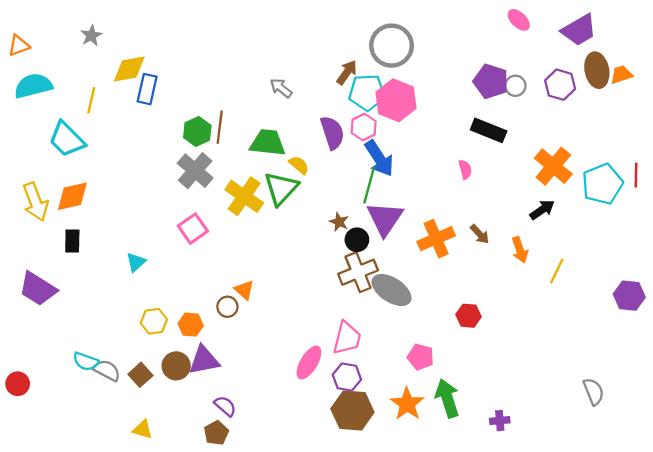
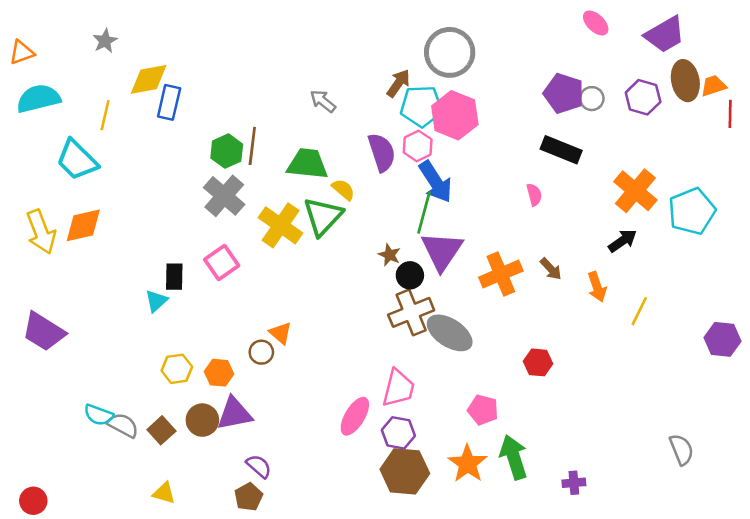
red line: (636, 175) -> (730, 114), moved
black rectangle: (72, 241) -> (174, 277), moved
red circle: (18, 384) -> (33, 501), moved

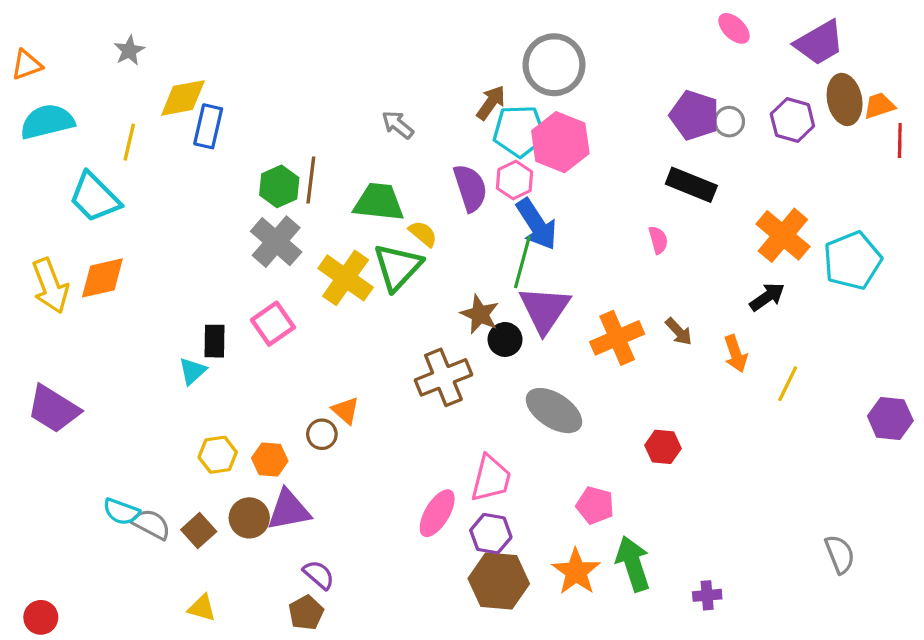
brown star: (389, 255) -> (480, 314), size x1.4
brown cross: (411, 312) -> (443, 377), moved

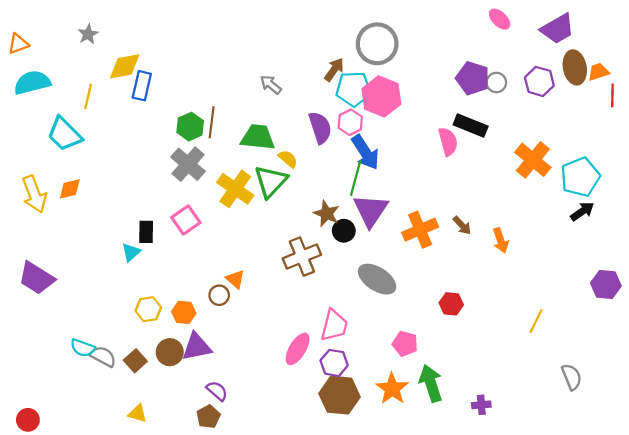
pink semicircle: (658, 240) -> (448, 142), moved, size x1.5
orange diamond: (102, 278) -> (70, 189), size x0.7
black arrow: (767, 297) -> (582, 211), moved
yellow line: (788, 384) -> (536, 321), moved

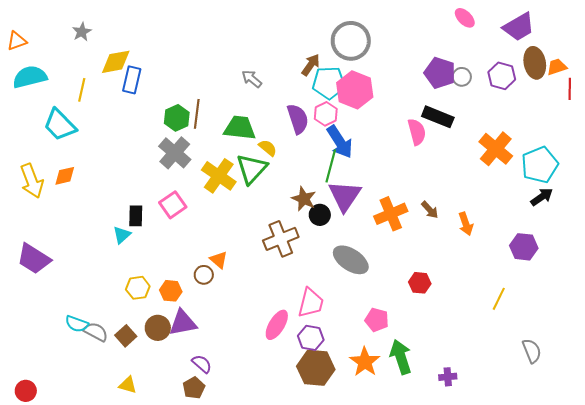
purple hexagon: (606, 284) -> (524, 247), moved

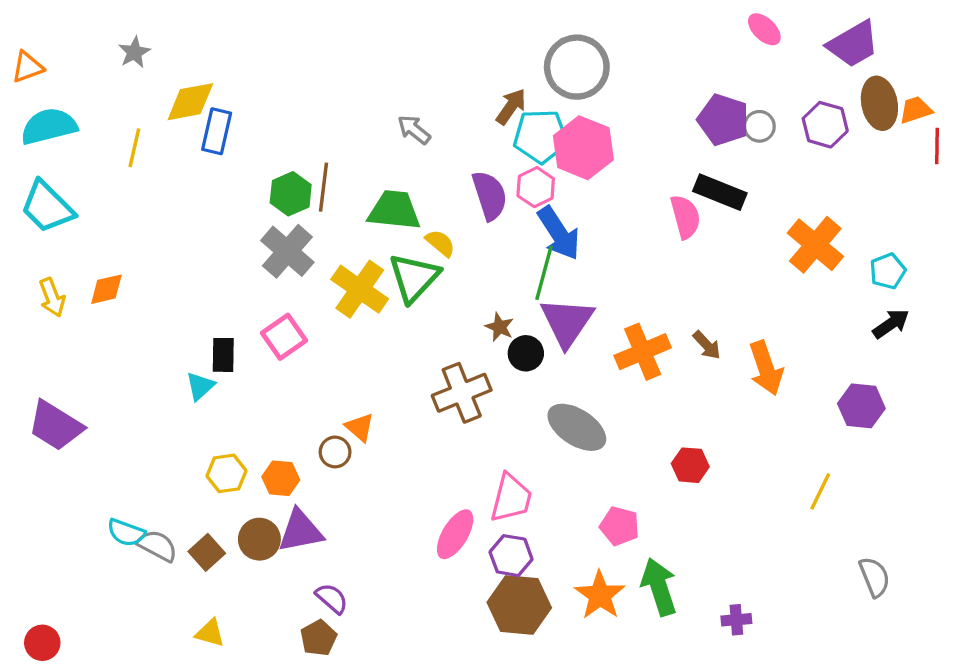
cyan trapezoid: (60, 125) -> (47, 207), moved
cyan pentagon: (540, 165) -> (888, 271), size x0.6
yellow arrow: (32, 181) -> (52, 297), size x0.7
brown star: (304, 199) -> (500, 327), size x0.7
orange arrow: (466, 224) -> (766, 368), size x1.4

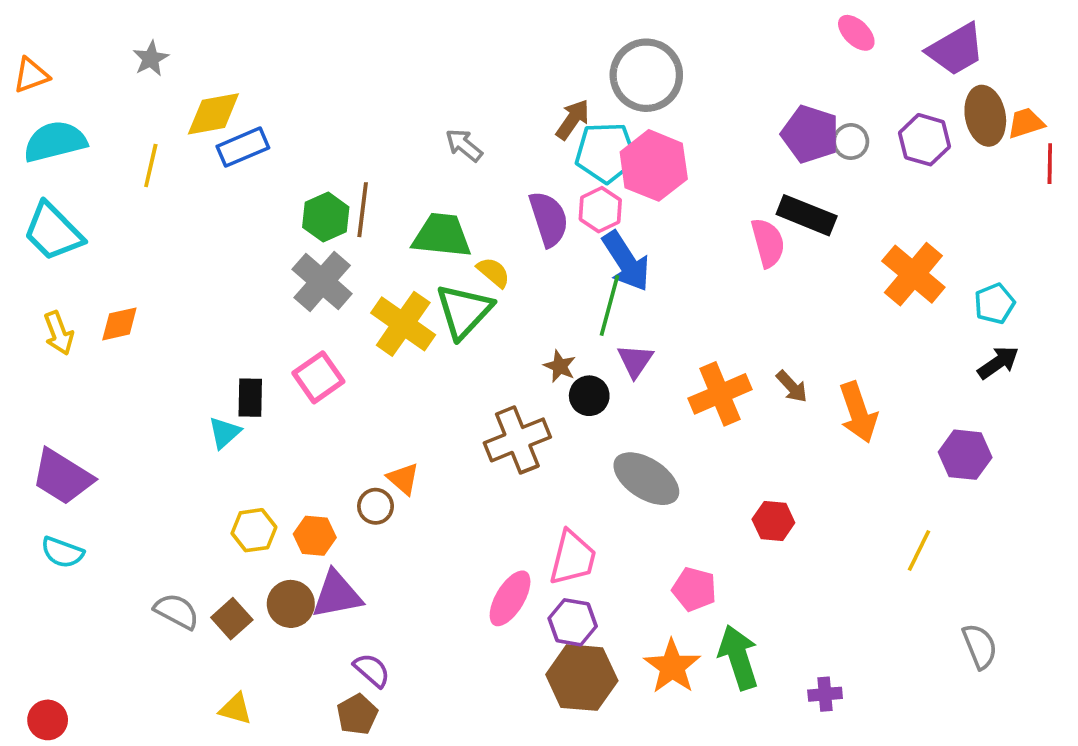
blue rectangle: (217, 131) -> (243, 147), turned 54
purple triangle: (567, 322) -> (635, 361), size x0.6
cyan semicircle: (126, 533) -> (62, 552), moved

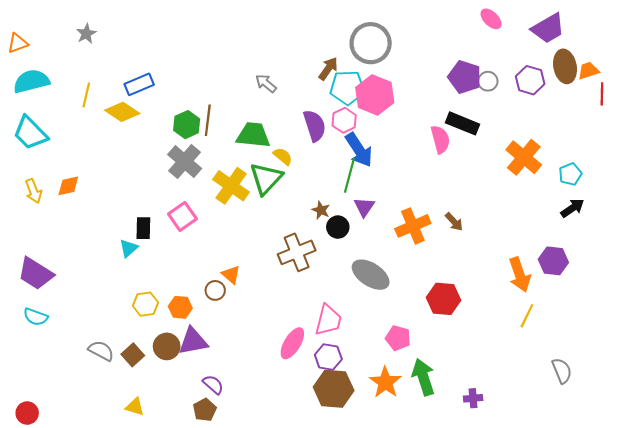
yellow diamond: (213, 114) -> (122, 112), moved, turned 44
orange arrow: (858, 412) -> (520, 275), moved
red hexagon: (773, 521) -> (443, 299), size x1.4

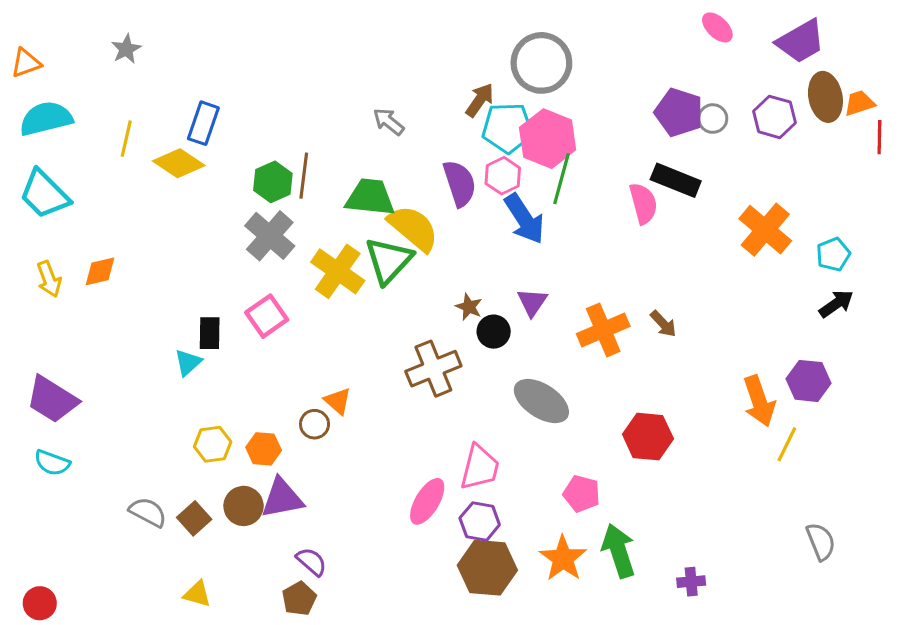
blue rectangle: (139, 84) -> (203, 123), turned -48
yellow semicircle: (283, 156) -> (413, 228), size x1.8
green line: (349, 175) -> (561, 179), moved
yellow line: (527, 316) -> (787, 444), moved

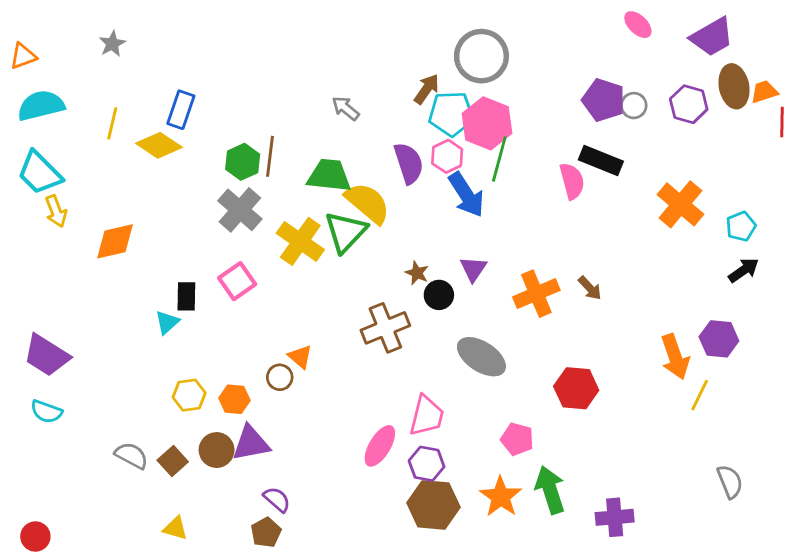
orange diamond: (100, 271) -> (115, 241), moved, size x1.4
yellow arrow: (49, 279) -> (56, 211), moved
purple cross: (691, 582) -> (615, 517), size x1.5

